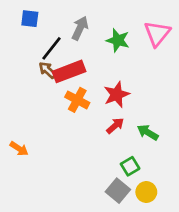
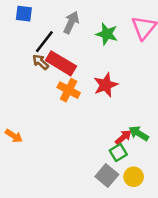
red rectangle: (69, 71) -> (61, 63), turned 52
red arrow: (115, 126) -> (123, 137), moved
green arrow: (148, 132) -> (139, 133), moved

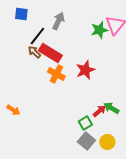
green star: (107, 34) -> (99, 30), moved, turned -30
green square: (118, 153) -> (85, 123), moved

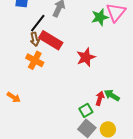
brown arrow: (34, 52) -> (35, 39), turned -144
orange cross: (56, 74) -> (35, 60), moved
red arrow: (99, 111) -> (100, 98), turned -32

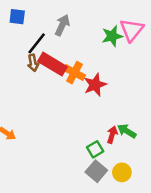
orange cross: (35, 60) -> (74, 73), moved

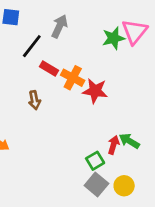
brown arrow: (33, 63) -> (34, 100), moved
red rectangle: (53, 64) -> (49, 69), size x0.6
red star: (95, 85) -> (95, 91), turned 30

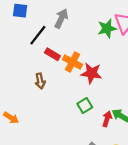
green square: (95, 161) -> (85, 106), moved

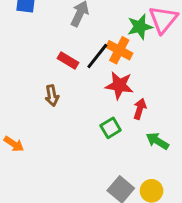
black line: (38, 35) -> (97, 56), moved
orange cross: (72, 62) -> (119, 50), moved
red arrow: (107, 119) -> (140, 109), moved

